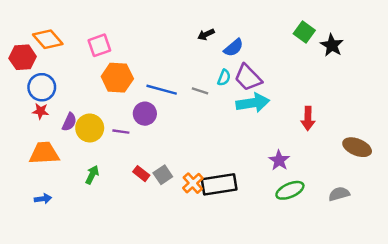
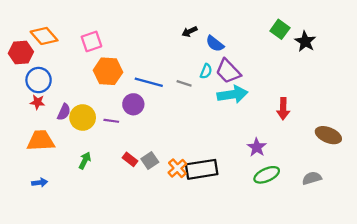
blue semicircle: (234, 48) -> (215, 44), turned 78

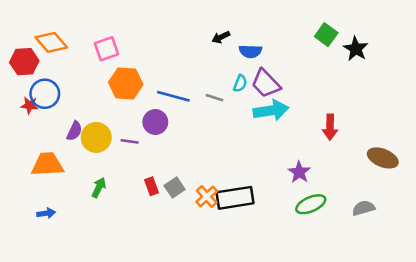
blue semicircle: (215, 44) -> (250, 51), turned -36
red star: (37, 102) -> (29, 105), moved
red rectangle: (130, 159) -> (151, 186), turned 32

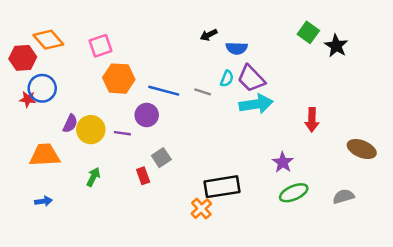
gray square: (175, 188) -> (161, 158), moved
orange cross: (207, 197) -> (201, 209), moved

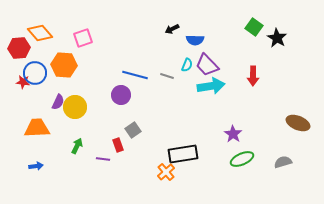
orange hexagon: (119, 79) -> (64, 65), moved
red arrow: (312, 120) -> (253, 76), moved
purple line: (122, 133) -> (103, 159), moved

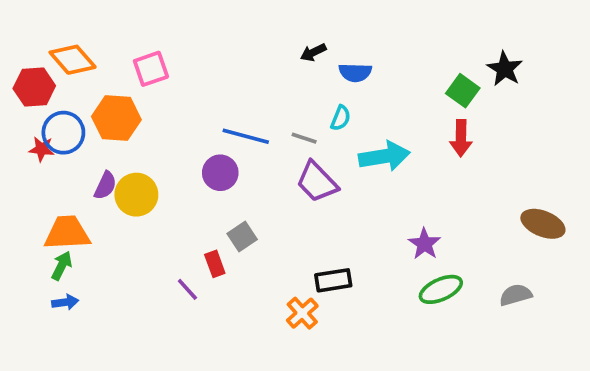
green square: (254, 27) -> (463, 91), moved
purple trapezoid: (207, 65) -> (317, 182), moved
green arrow: (77, 146) -> (62, 266), moved
black rectangle: (183, 154) -> (333, 280), size x0.7
purple line: (103, 159) -> (187, 289), turned 40

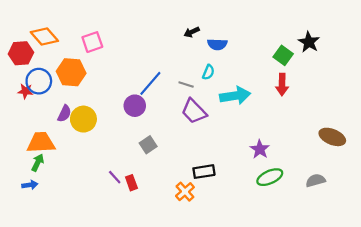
blue line: (246, 136) -> (150, 83), turned -64
red rectangle: (215, 264) -> (131, 183), moved
blue arrow: (65, 302) -> (30, 185), moved

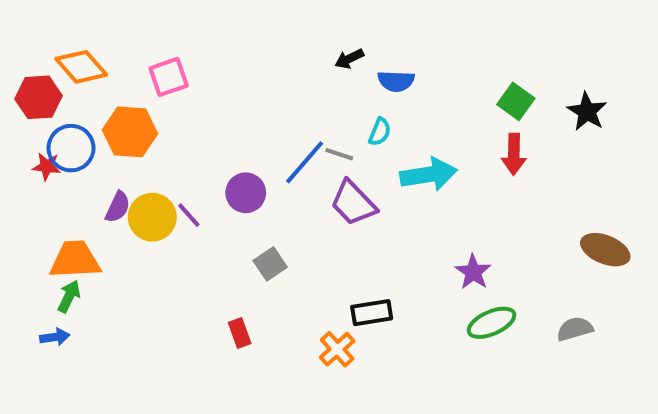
black star: (309, 42) -> (587, 112), moved
blue line: (150, 83) -> (305, 162), moved
purple line: (115, 177) -> (189, 215), moved

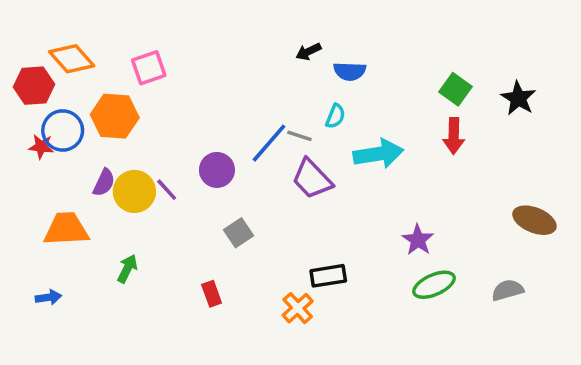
green arrow: (69, 296) -> (127, 269), moved

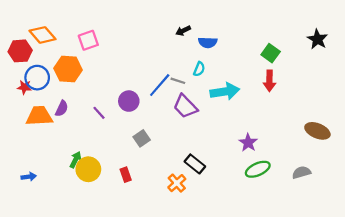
black star: (518, 98) -> (317, 39), moved
yellow circle: (134, 191) -> (88, 169), moved
orange trapezoid: (66, 229) -> (39, 116), moved
black rectangle: (328, 276) -> (195, 164), turned 48

